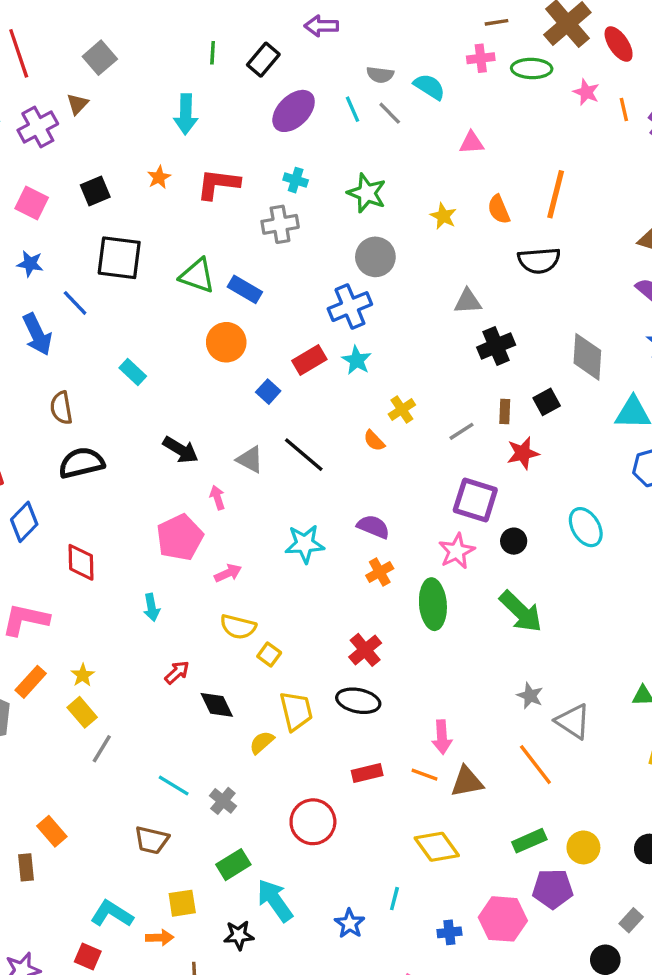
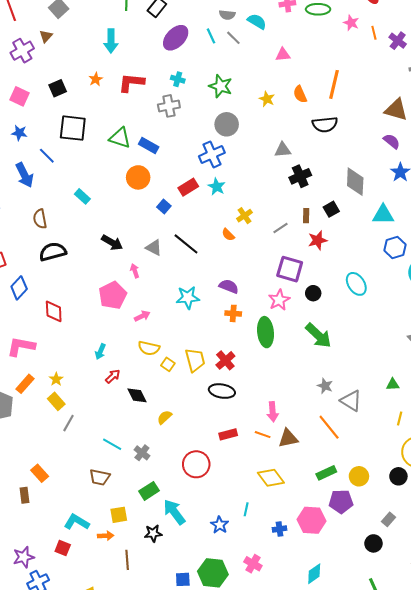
orange cross: (380, 572) -> (233, 313), turned 35
cyan arrow: (151, 607) -> (100, 352), moved, turned 35
yellow trapezoid: (296, 711) -> (195, 360), moved

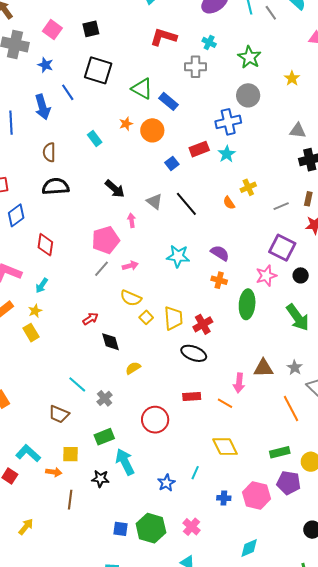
orange star: (96, 79) -> (126, 124), moved
cyan arrow: (100, 352) -> (42, 286), moved
gray line: (69, 423) -> (102, 269), moved
brown triangle: (288, 438) -> (263, 368), moved

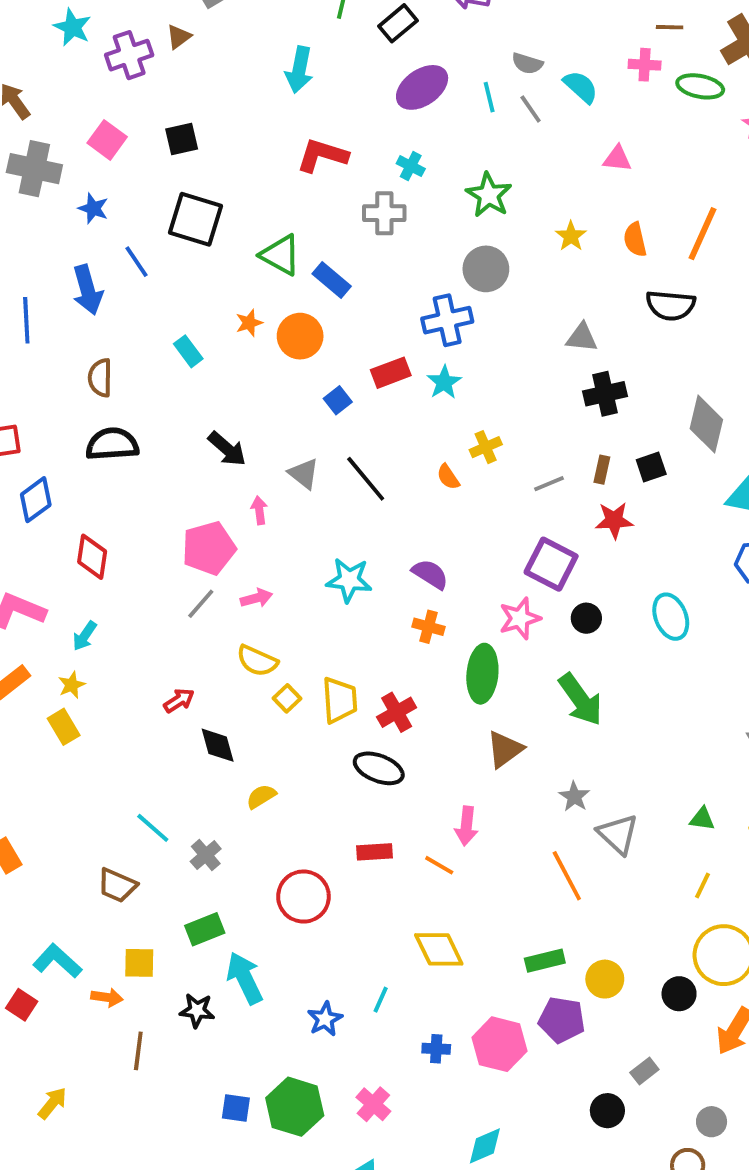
brown triangle: (263, 368) -> (505, 749), moved, turned -35

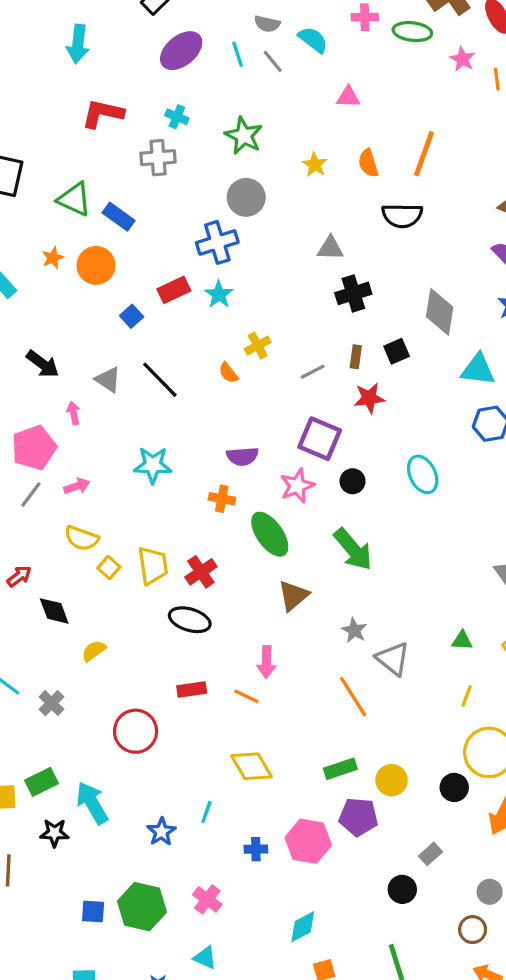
purple semicircle: (430, 574) -> (242, 456), moved, turned 148
green ellipse: (482, 674) -> (270, 534), turned -36
green rectangle: (205, 929) -> (42, 782), moved

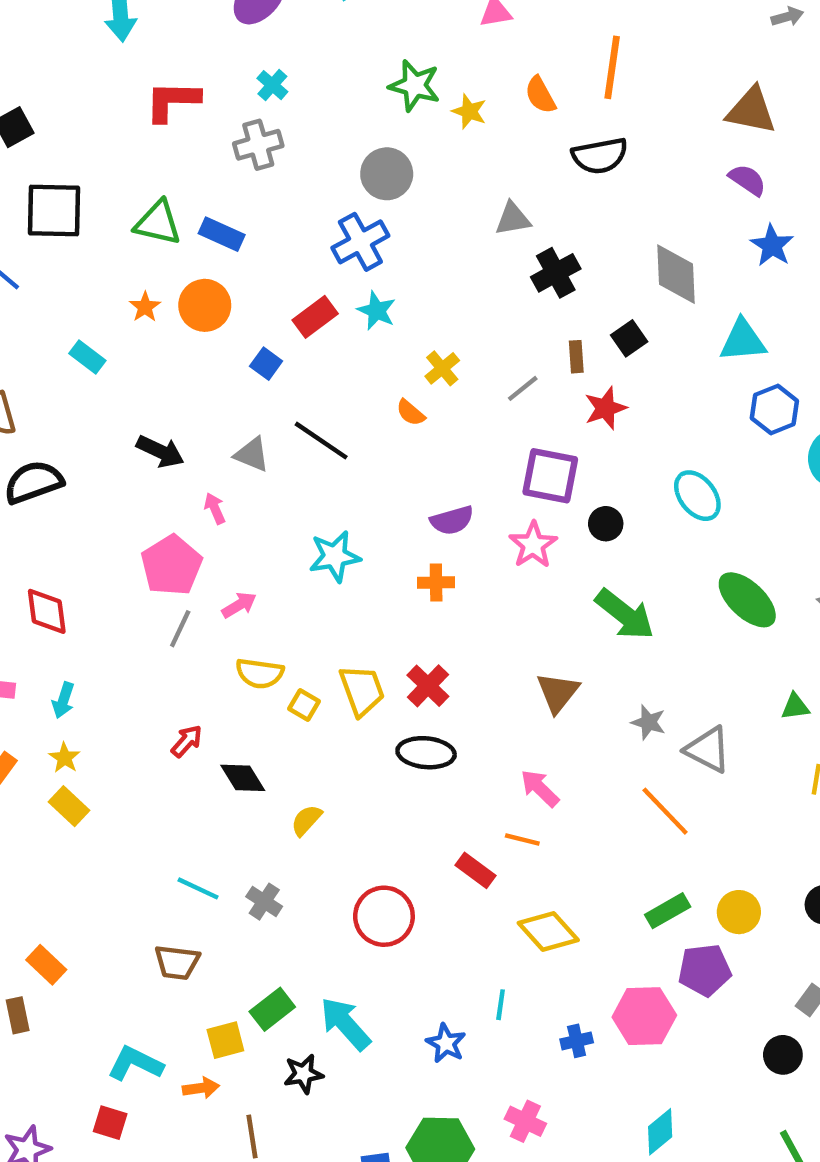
cyan cross: (177, 117) -> (272, 85), turned 30
green star: (244, 136) -> (415, 86), moved
green ellipse: (270, 534) -> (747, 600), moved
pink arrow: (266, 662) -> (540, 788), turned 144
red rectangle: (192, 689) -> (475, 870), moved, turned 56

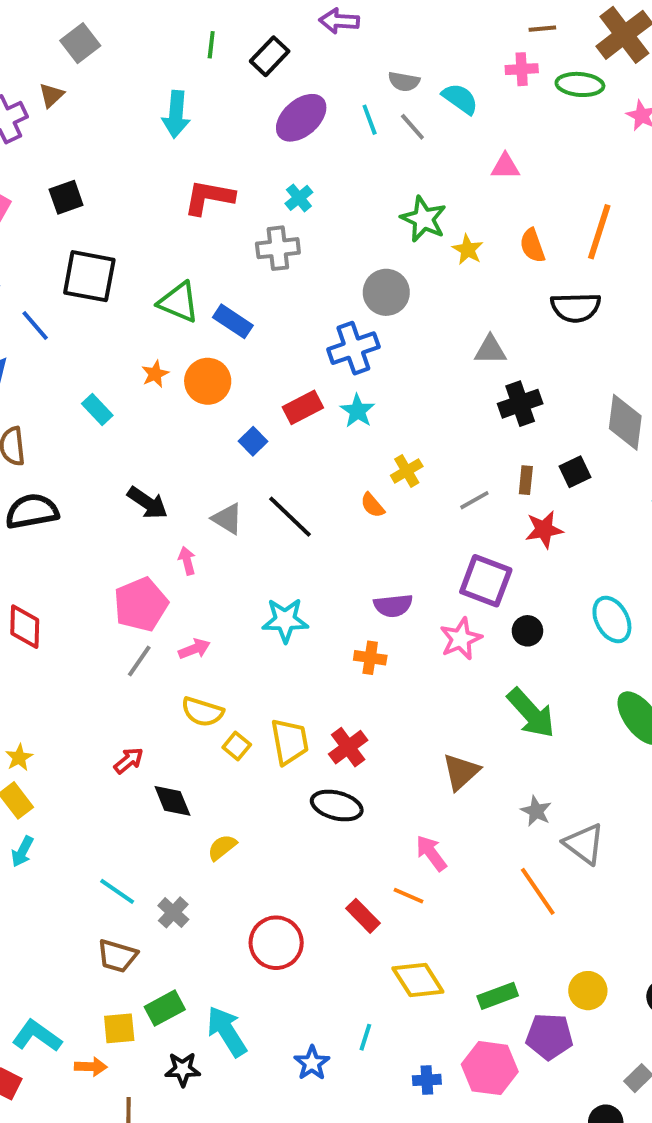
cyan arrow: (63, 700) -> (22, 852), moved
green rectangle: (668, 911) -> (498, 996), moved
brown trapezoid: (177, 962) -> (117, 956), moved

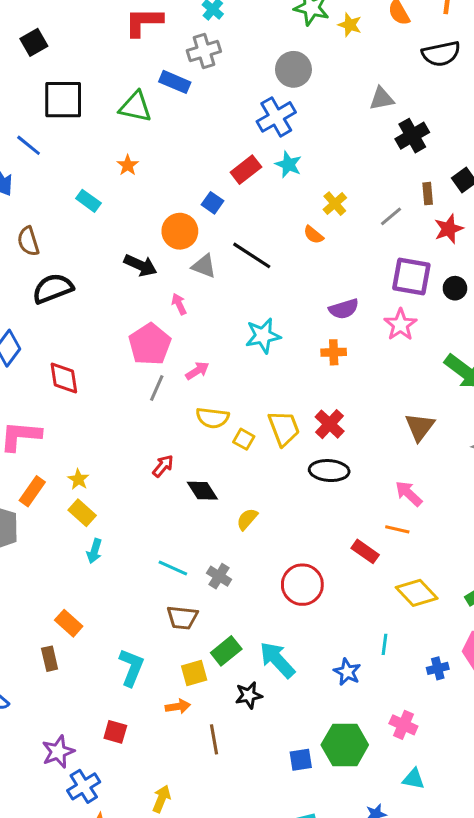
blue rectangle: (233, 321) -> (175, 82), moved
orange circle: (208, 381) -> (180, 231), moved
black circle: (527, 631) -> (455, 288), moved
cyan L-shape: (37, 1036) -> (131, 667), moved, turned 87

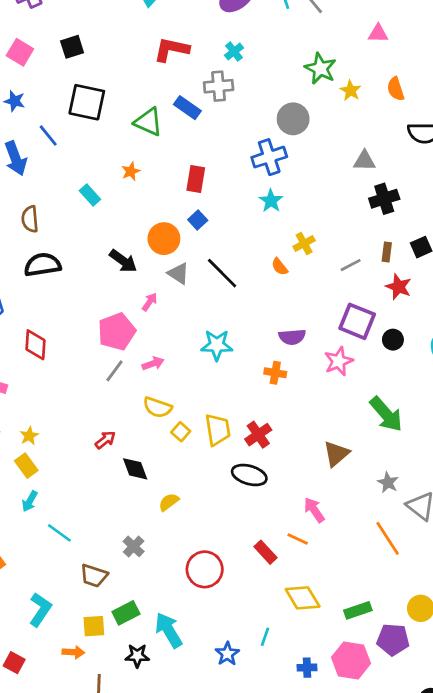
red rectangle: (246, 170) -> (196, 179), moved, turned -55
red star: (449, 229) -> (399, 287), turned 30
pink arrow: (179, 304) -> (150, 302), turned 48
cyan line: (173, 568) -> (59, 533), moved

